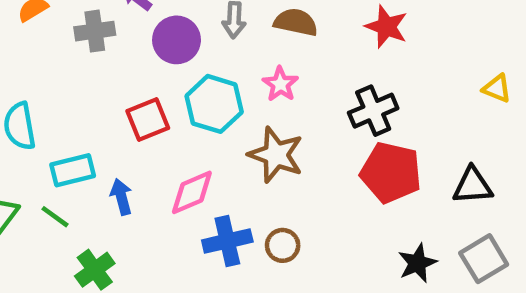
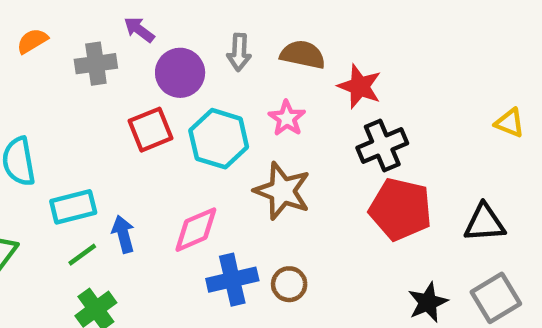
red star: (386, 27) -> (360, 86), moved
red square: (148, 119) -> (150, 130), moved
green line: (55, 217) -> (82, 255), moved, turned -72

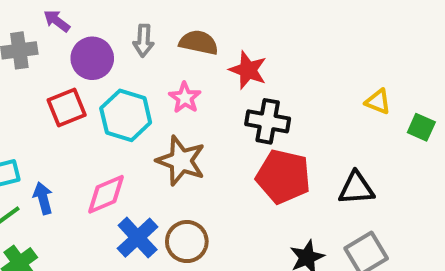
black cross: (382, 146) -> (268, 121), turned 33
blue cross: (232, 280) -> (138, 238), turned -30
brown circle: (289, 284) -> (187, 242), size x1.4

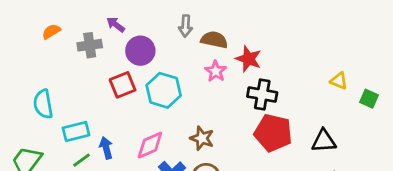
gray arrow: (143, 41) -> (186, 26), moved
pink star: (185, 98) -> (216, 71), moved
brown star: (181, 161) -> (202, 138), moved, size x0.7

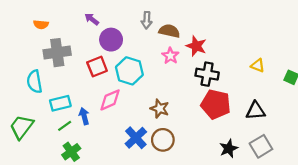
orange semicircle: (51, 31) -> (41, 24), turned -144
gray cross: (90, 45) -> (57, 53), moved, size x1.4
yellow triangle: (339, 81) -> (258, 65), moved
pink diamond: (150, 145) -> (110, 100), moved

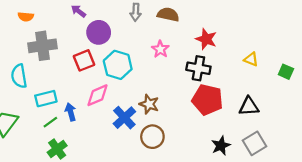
brown semicircle: (169, 31) -> (168, 14), moved
red star: (196, 46) -> (206, 39), moved
blue cross: (136, 138) -> (124, 118), moved

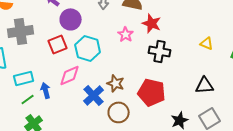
red star: (206, 39) -> (152, 23), moved
red pentagon: (207, 100) -> (152, 92), moved

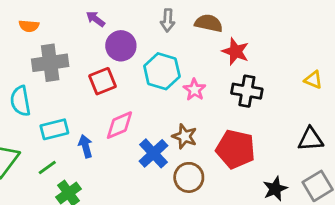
pink star: (126, 34) -> (194, 90), moved
cyan hexagon: (88, 48) -> (162, 71), moved
green line: (28, 99) -> (47, 168), moved

